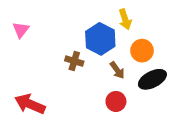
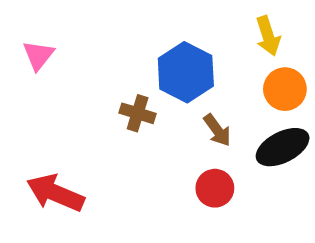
yellow arrow: (125, 19) -> (268, 36), moved
orange circle: (142, 51) -> (285, 89), moved

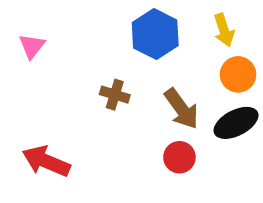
blue hexagon: (186, 72) -> (155, 34), moved
brown arrow: (217, 130) -> (181, 109), size x1.5

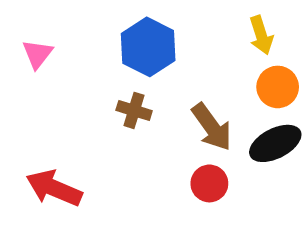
blue hexagon: (155, 34) -> (148, 47), moved

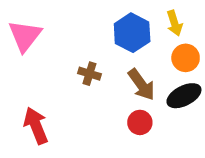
blue hexagon: (148, 47) -> (132, 33), moved
pink triangle: (38, 54) -> (25, 36), size x1.6
red arrow: (54, 188) -> (36, 126), turned 45

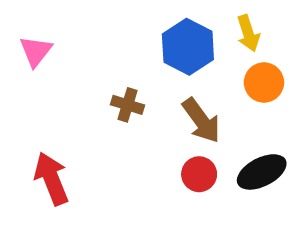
pink triangle: (25, 36) -> (36, 51), size x0.7
black ellipse: (184, 96) -> (262, 172), moved

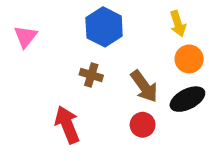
blue hexagon: (188, 47) -> (104, 27), moved
black ellipse: (262, 172) -> (187, 99), moved
red arrow: (51, 179) -> (67, 125), moved

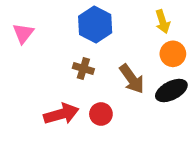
red arrow: (67, 125) -> (61, 114), turned 96
red circle: (143, 125) -> (101, 114), moved

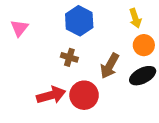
brown arrow: (132, 79) -> (110, 66), turned 65
red circle: (101, 114) -> (84, 95), size x1.5

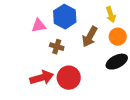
pink triangle: (19, 28) -> (39, 26), moved, turned 42
brown arrow: (110, 66) -> (90, 37), moved

